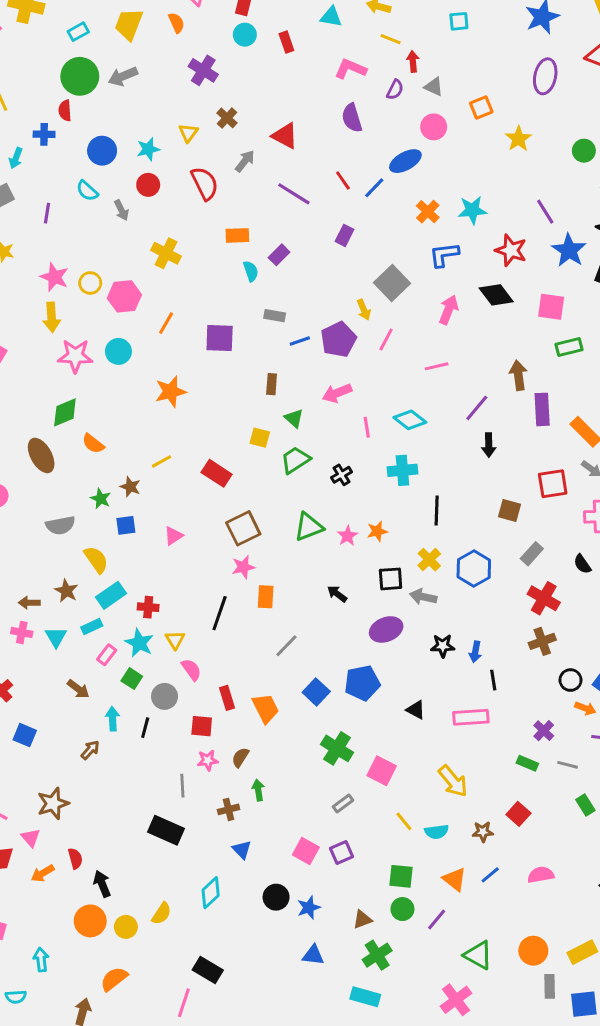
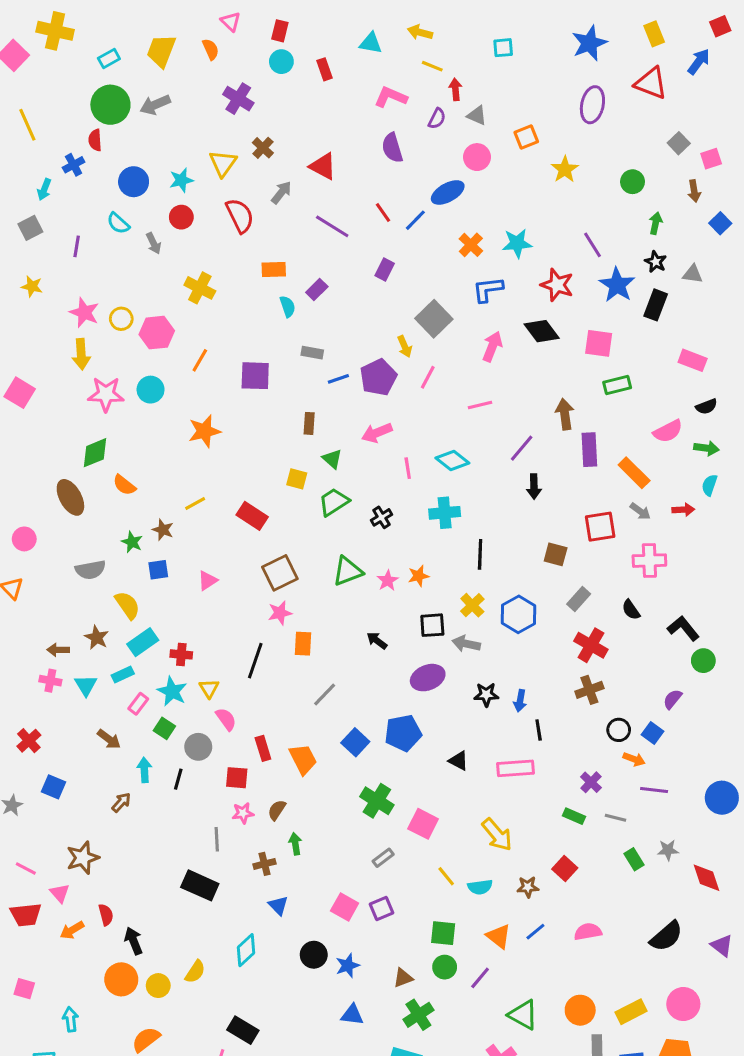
yellow triangle: (188, 133) -> (223, 163), size x1.4
blue cross: (44, 134) -> (74, 165), turned -30

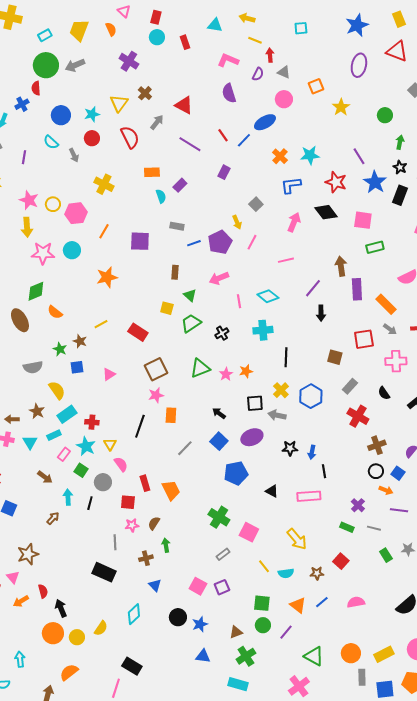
gray square: (434, 319) -> (256, 204), size x0.6
brown cross: (589, 690) -> (377, 445), moved
blue square: (355, 742) -> (219, 441), moved

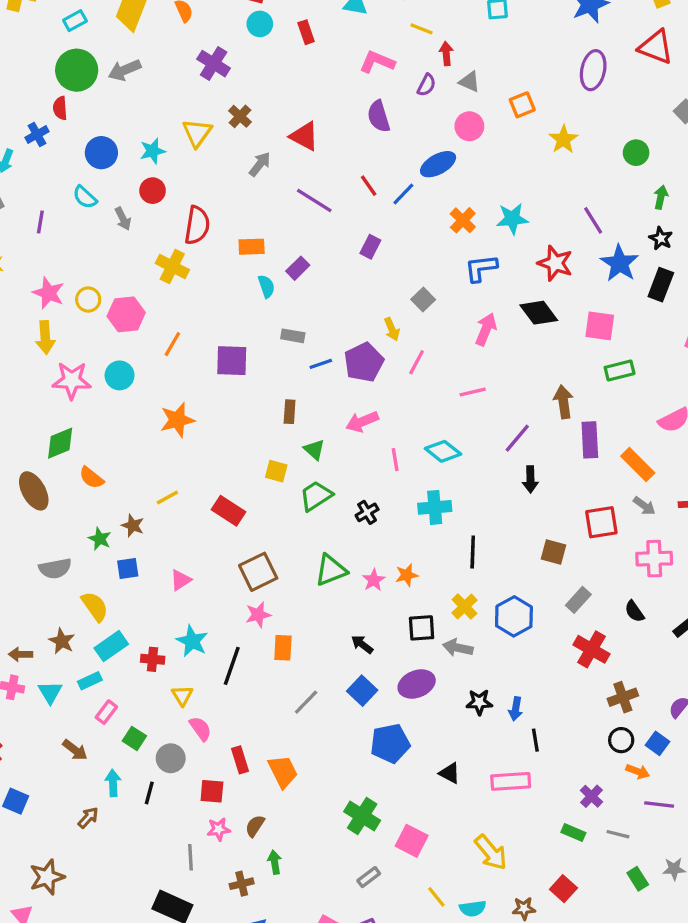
red semicircle: (130, 137) -> (197, 225), moved, turned 35
cyan star: (86, 446) -> (192, 641), moved

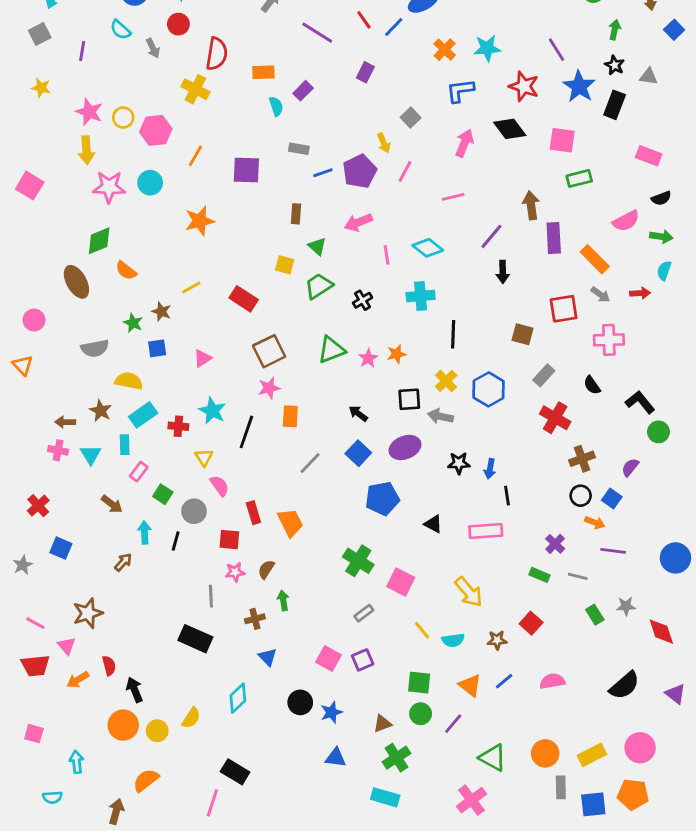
yellow semicircle: (95, 606) -> (129, 381), turned -44
cyan rectangle: (90, 681) -> (125, 445), turned -66

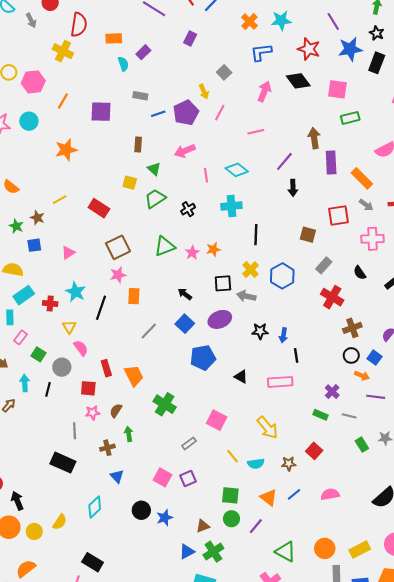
blue star: (579, 86) -> (350, 49), turned 30
green cross: (358, 561) -> (165, 404), moved
blue triangle: (336, 758) -> (187, 552), moved, turned -35

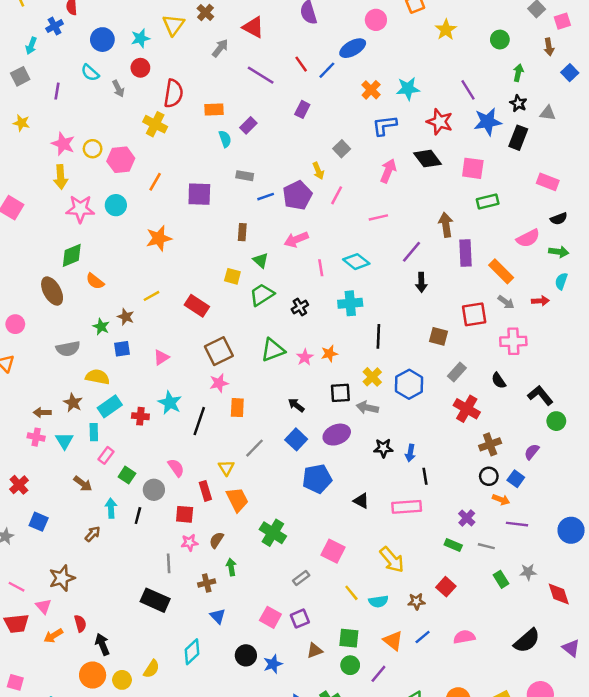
yellow triangle: (69, 327) -> (226, 468), moved
brown triangle: (203, 526) -> (315, 650), moved

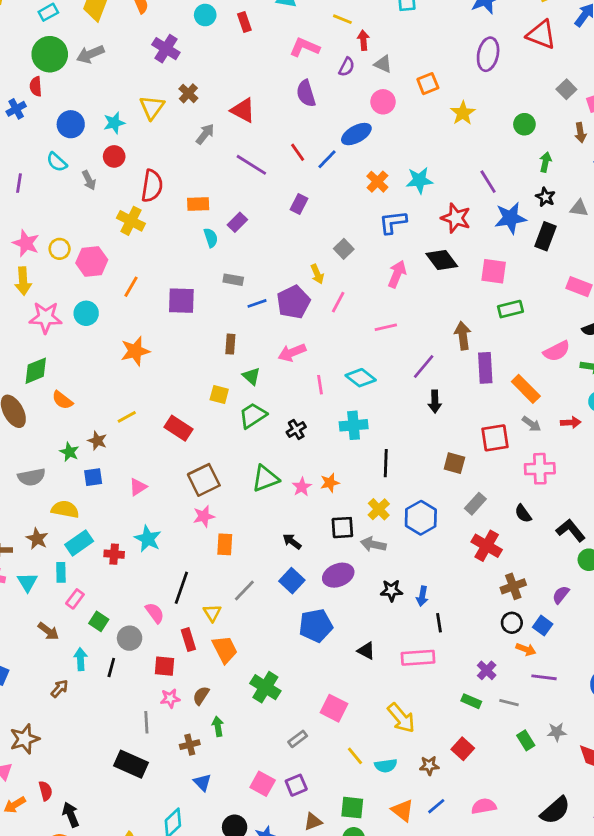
black line: (199, 421) -> (181, 588), moved

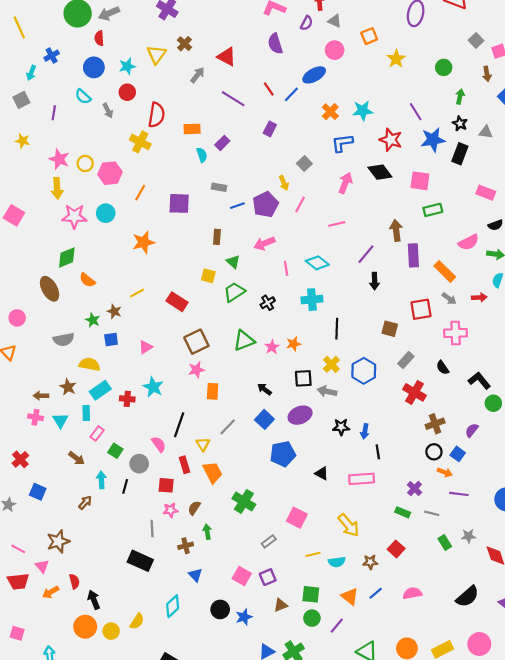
red semicircle: (36, 86) -> (99, 38), moved
yellow line: (355, 756) -> (313, 554), turned -64

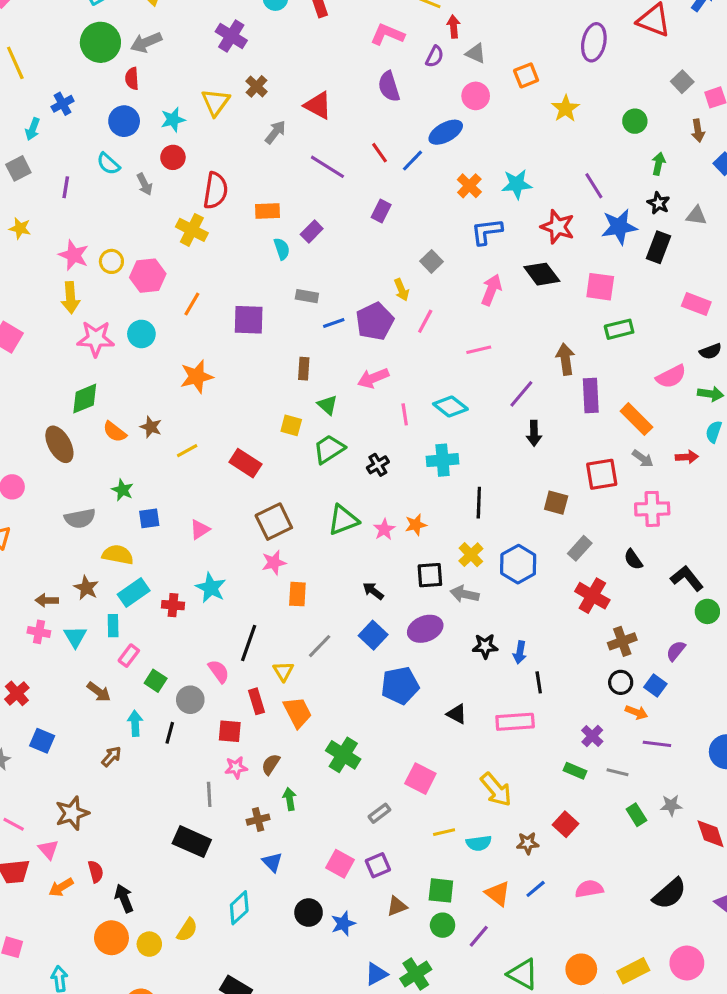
brown star: (114, 311) -> (151, 427), moved

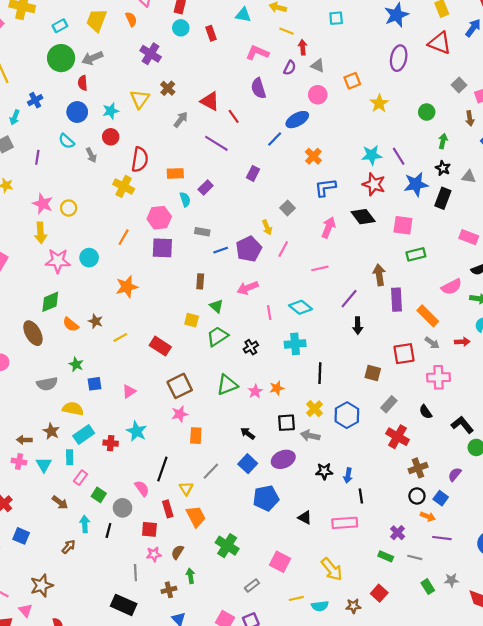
red line: (379, 153) -> (234, 116), moved
cyan star: (517, 184) -> (372, 155), moved
pink hexagon: (148, 276) -> (159, 218), moved

